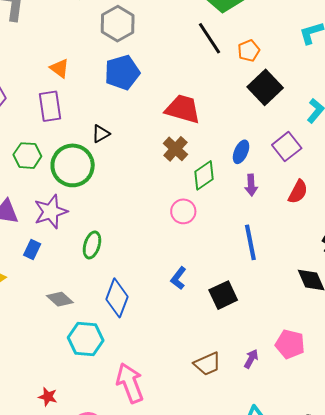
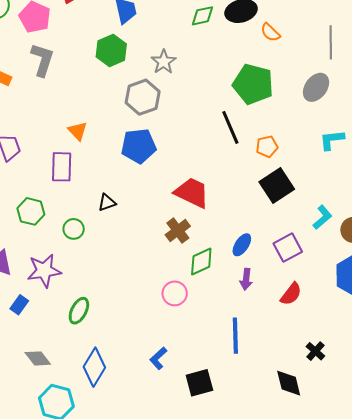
green circle: (73, 165) -> (74, 229), size x0.5

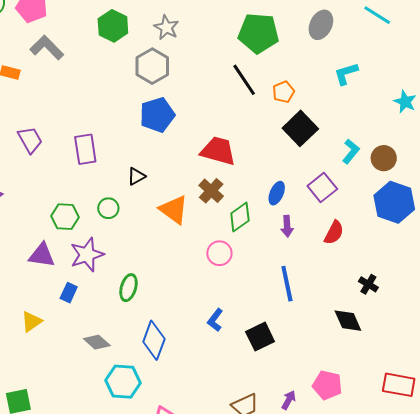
gray L-shape: (42, 60) -> (47, 48), turned -52
orange triangle: (78, 131) -> (174, 210), moved, size x1.5
green hexagon: (31, 211) -> (65, 217), moved

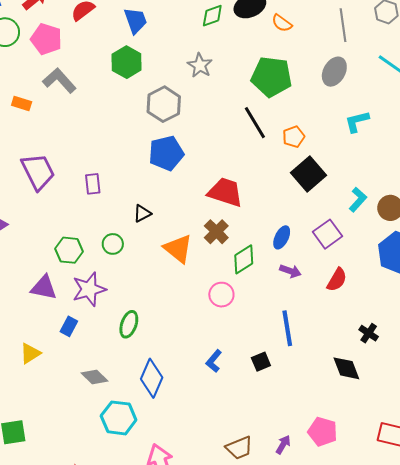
gray star: (166, 27) -> (200, 65), moved
purple trapezoid: (30, 140) -> (38, 172), size x1.4
purple rectangle: (85, 149) -> (93, 184), size x0.7
purple arrow: (287, 226) -> (290, 271), turned -70
black square: (260, 337) -> (261, 362), moved, size x0.7

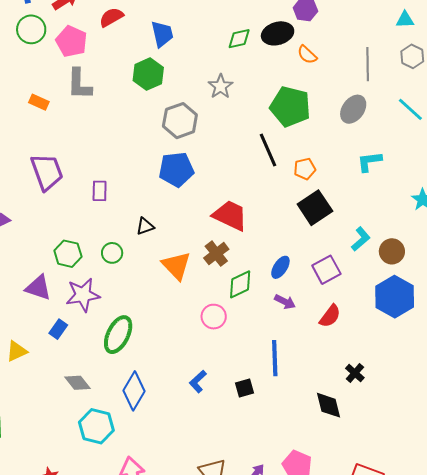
gray L-shape: (59, 80) -> (79, 84), turned -144
green ellipse: (129, 324) -> (118, 335), size x1.4

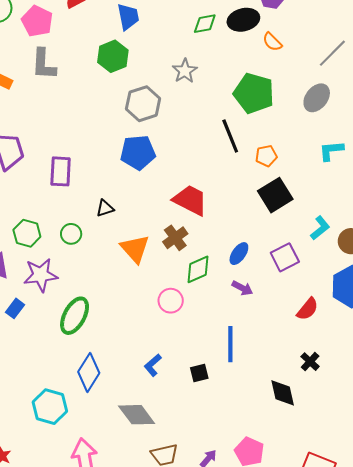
gray line: (368, 64) -> (332, 53), turned 44
purple rectangle: (100, 191) -> (61, 171), size x1.4
red semicircle: (330, 316) -> (308, 309), moved
gray diamond: (77, 383) -> (137, 415), moved, size x1.4

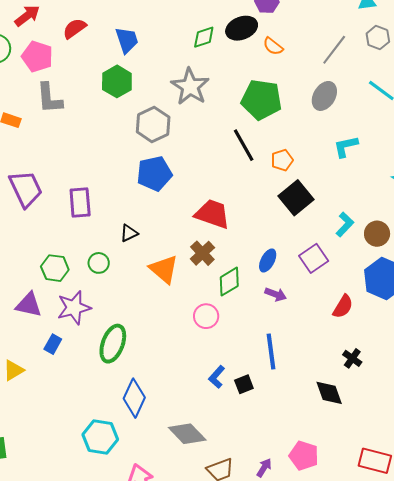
gray star: (185, 71) -> (190, 86), size x1.5
blue L-shape: (153, 365) -> (217, 377), moved

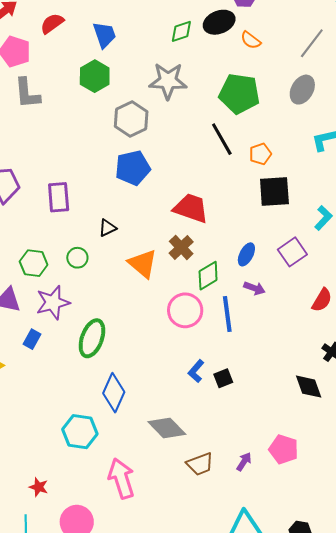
gray star: (190, 86) -> (168, 81), turned -30
black square: (296, 198) -> (274, 192), turned 36
pink circle: (206, 316) -> (185, 310), size x1.4
blue line: (271, 351) -> (227, 314), moved

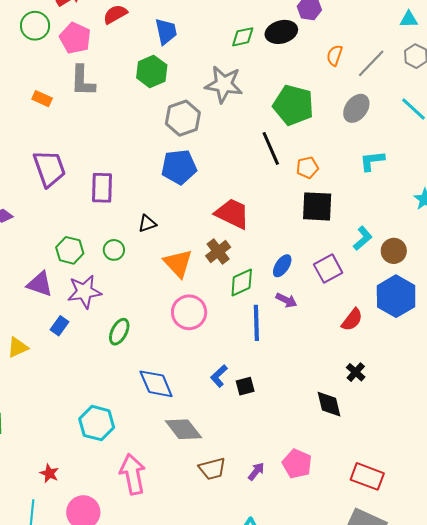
orange semicircle: (251, 40) -> (335, 55), moved, turned 65
pink circle: (185, 310) -> (189, 312), moved
green ellipse: (92, 338) -> (119, 332), size x0.7
blue diamond: (114, 393) -> (156, 384), moved, turned -54

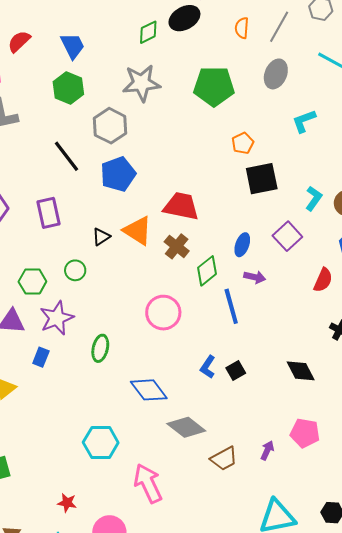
black line: (271, 148) -> (66, 156), moved
orange triangle: (178, 263) -> (138, 231), moved
black diamond: (329, 404) -> (301, 371), moved

